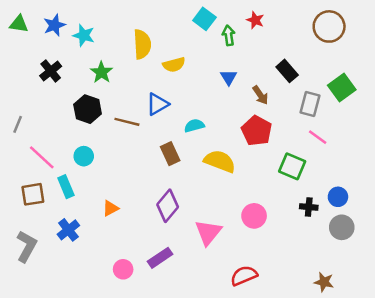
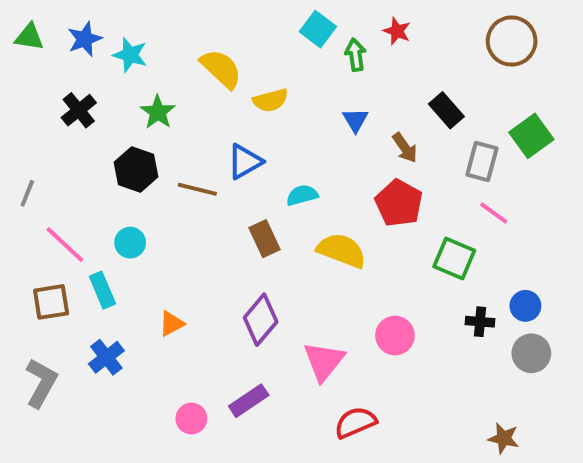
yellow semicircle: (142, 44) -> (221, 69), turned -44
red semicircle: (244, 276) -> (355, 422), moved

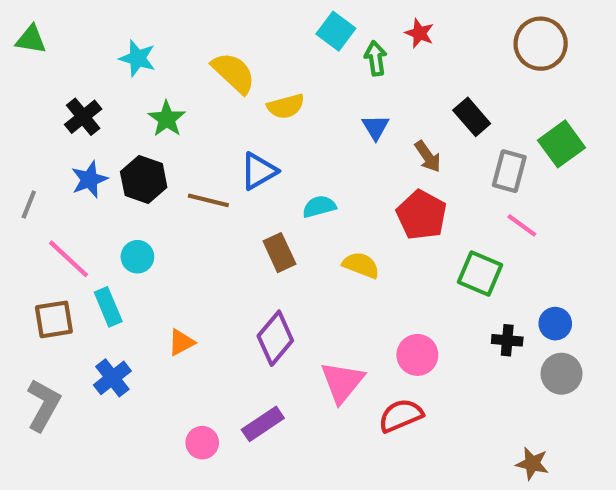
blue star: (85, 39) -> (89, 179), moved
yellow semicircle: (342, 251) -> (361, 265), size x0.7
red semicircle: (355, 422) -> (401, 416), moved

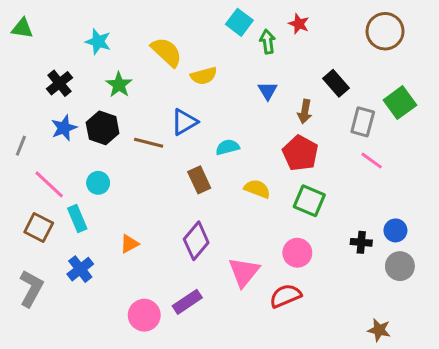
brown arrow: (428, 156) -> (305, 111), turned 45
green square: (480, 273) -> (309, 201), moved
brown square: (54, 319) -> (39, 227), turned 36
pink circle: (202, 443) -> (144, 315), size x1.4

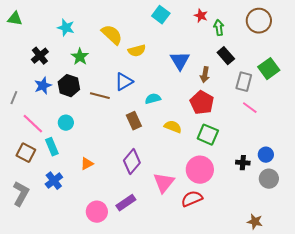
green arrow: (268, 42) -> (219, 28), moved
blue triangle: (268, 91) -> (180, 61), size x1.5
pink circle: (297, 253) -> (200, 170), size x1.4

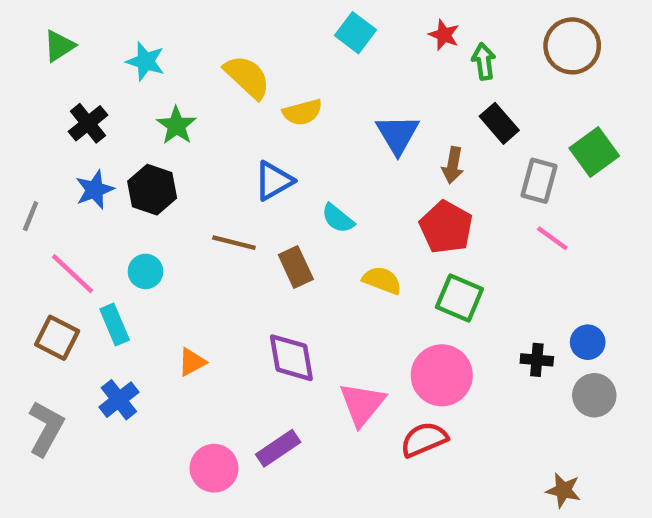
green triangle: (15, 19) -> (59, 46), moved, turned -42
brown line: (100, 96) -> (234, 243), moved
cyan semicircle: (153, 99) -> (338, 218), turned -126
purple diamond: (132, 162) -> (291, 358), turned -50

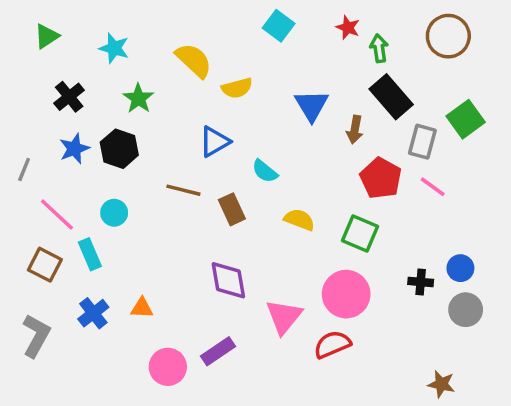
black rectangle: (499, 123) -> (391, 97), size x1.4
red pentagon: (446, 227) -> (381, 178), moved
orange triangle: (192, 362) -> (142, 308), moved, turned 30

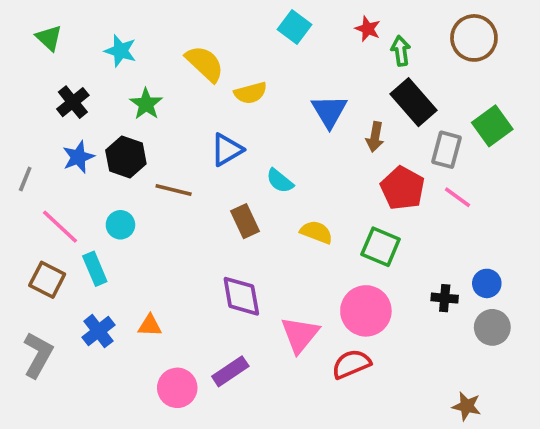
green triangle: (47, 36) -> (49, 38), turned -44
brown line: (183, 190) -> (174, 190), moved

